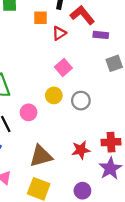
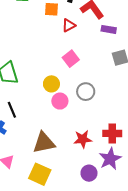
yellow circle: (54, 95) -> (51, 84), moved
pink circle: (29, 112) -> (60, 101), moved
purple circle: (82, 191) -> (89, 173), moved

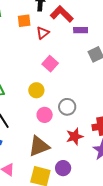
gray circle: (86, 92) -> (67, 107), moved
pink circle: (60, 101) -> (45, 115), moved
purple circle: (89, 173) -> (63, 168), moved

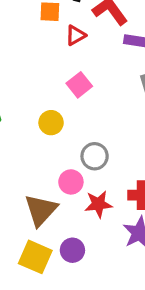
pink circle: (45, 115) -> (71, 182), moved
brown triangle: (39, 146) -> (41, 210), turned -35

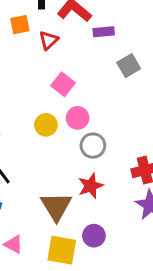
pink circle: (71, 182) -> (78, 118), moved
red star: (98, 204) -> (91, 186), moved

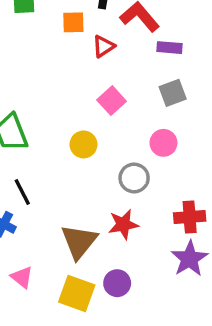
gray square: (129, 66) -> (173, 93), moved
pink circle: (78, 118) -> (163, 143), moved

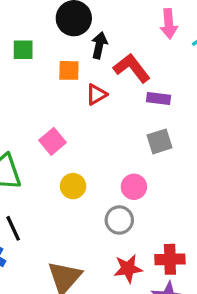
pink square: (112, 101) -> (52, 141), moved
pink circle: (163, 143) -> (134, 187), moved
red star: (123, 224) -> (128, 269), moved

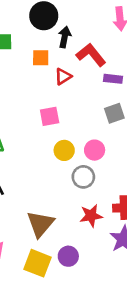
pink square: (52, 141) -> (50, 116), moved, turned 30
yellow circle: (73, 186) -> (64, 150), moved

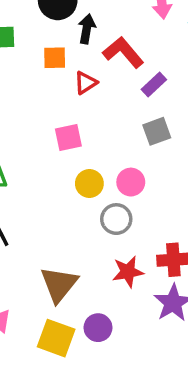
purple rectangle: (113, 79) -> (154, 84), turned -48

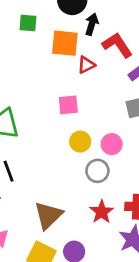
orange square: (55, 58) -> (65, 43), size x1.5
red star: (128, 272) -> (102, 212), turned -30

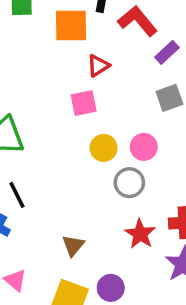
red triangle: (86, 65) -> (98, 66), moved
brown triangle: (48, 215) -> (73, 245), size x0.6

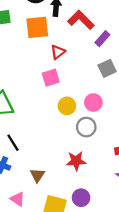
red star: (140, 234) -> (76, 161), moved, turned -30
brown triangle: (73, 245) -> (37, 175), moved

